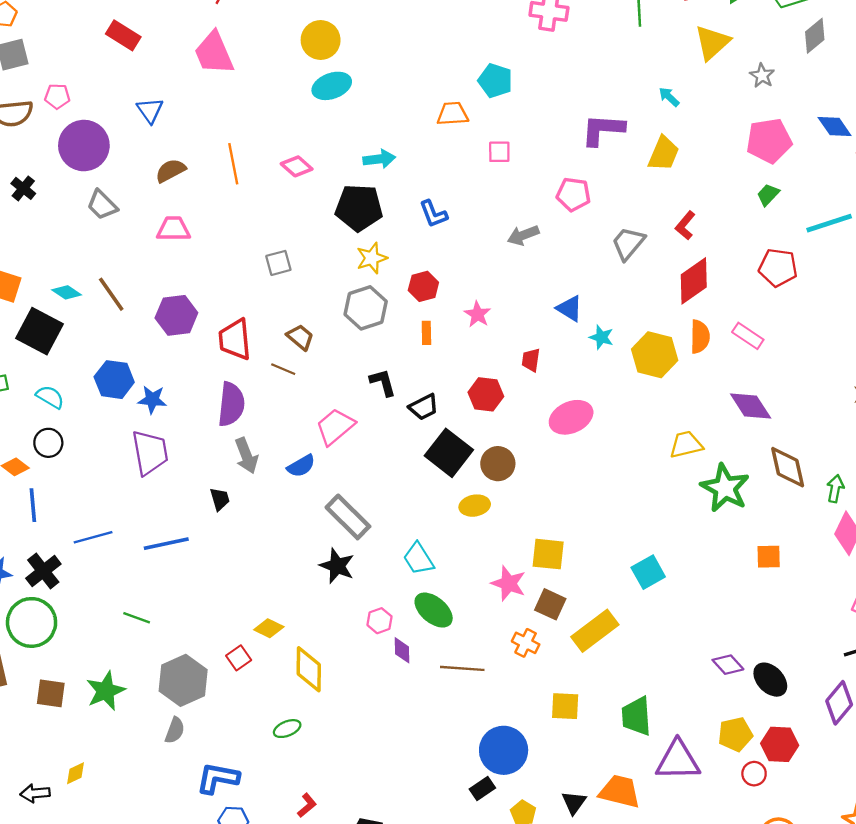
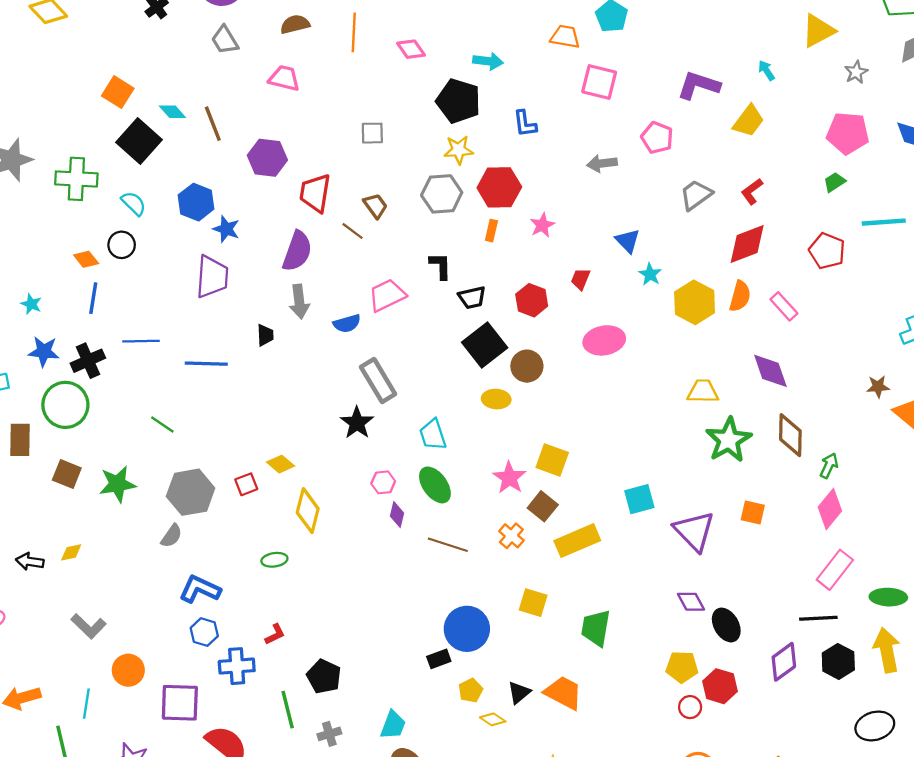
pink square: (499, 152) -> (599, 82), size x1.6
red hexagon: (423, 286) -> (499, 187), size x1.5
purple triangle: (678, 761) -> (694, 531), moved, turned 33

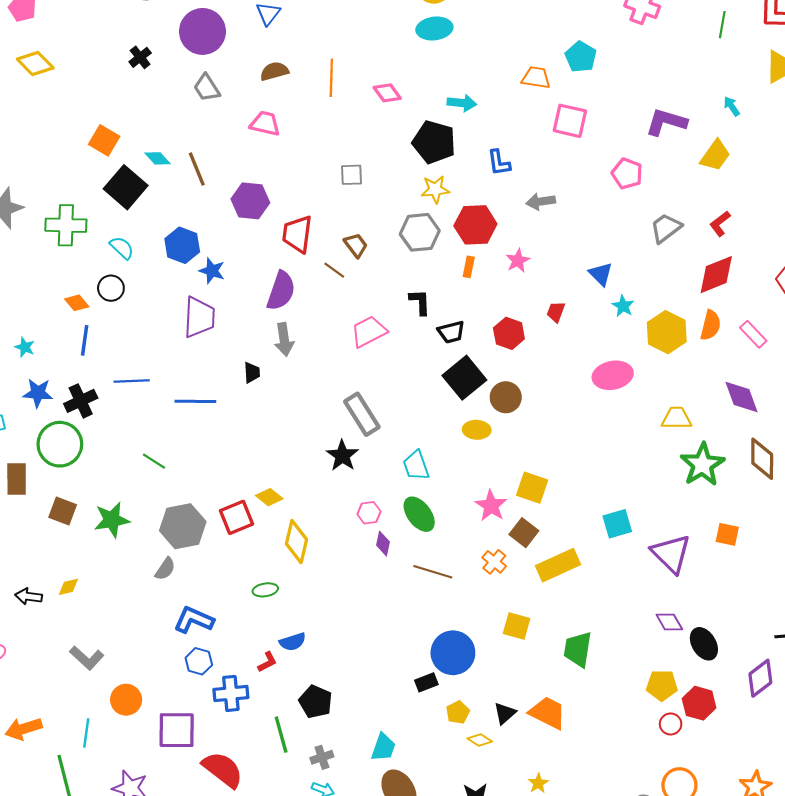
gray arrow: (602, 163) -> (541, 202), moved
blue semicircle: (347, 323) -> (293, 642), moved
pink ellipse: (604, 340) -> (613, 375), moved
red square: (246, 484) -> (236, 517), size x1.5

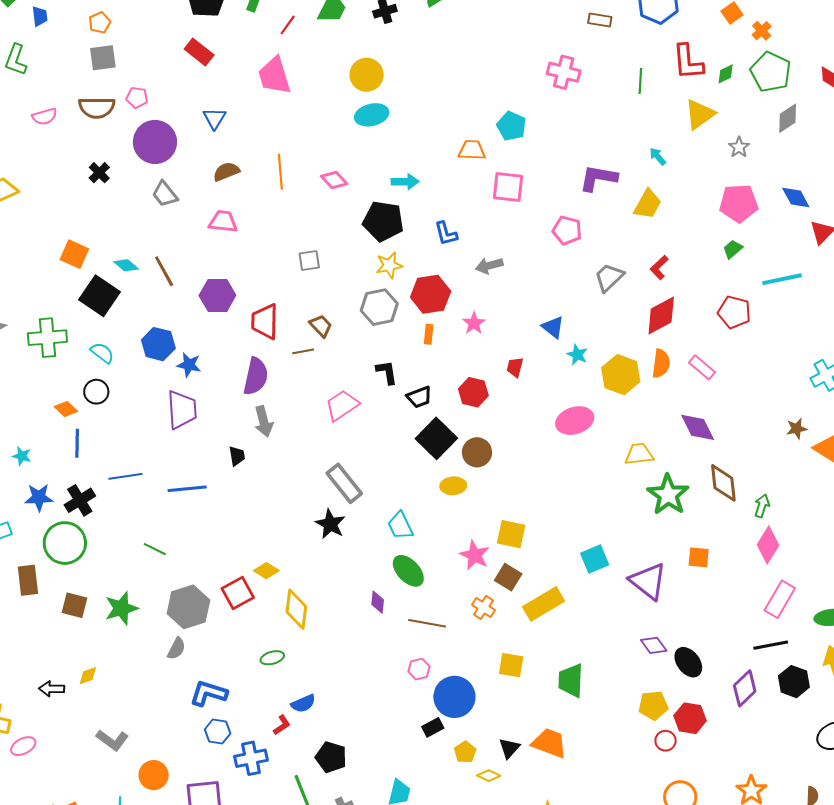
brown line: (334, 270) -> (303, 351), turned -40
pink hexagon: (369, 513) -> (419, 669), moved

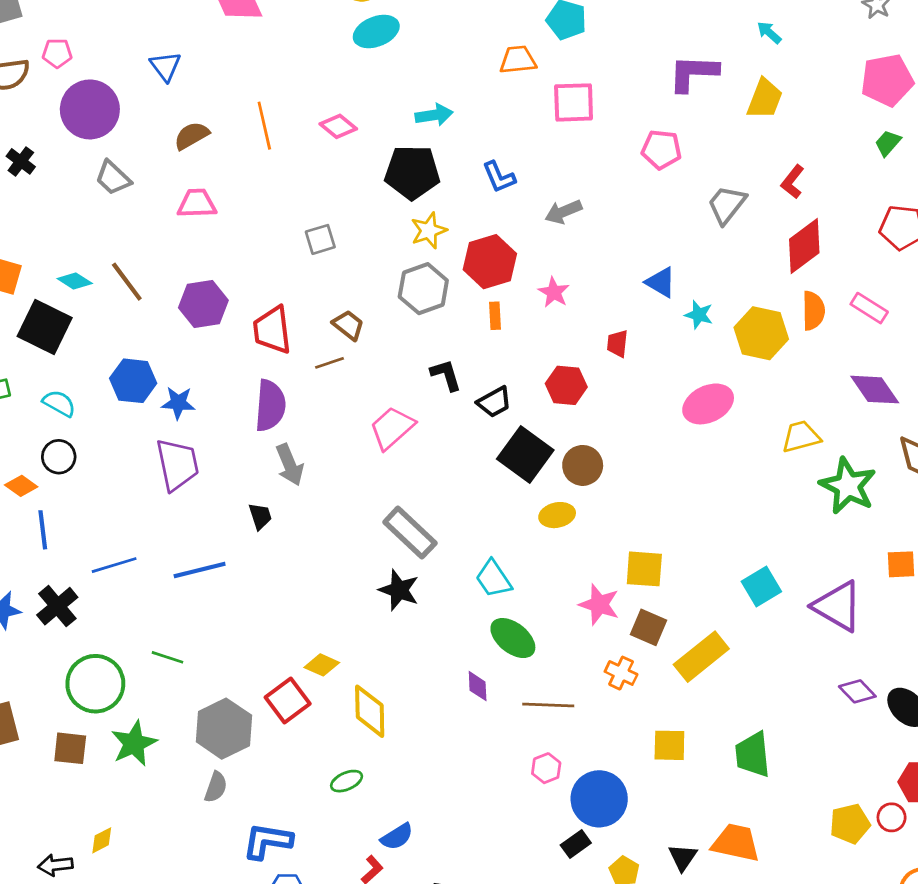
green circle: (65, 543) -> (95, 684), moved
yellow pentagon: (653, 705) -> (850, 824), moved

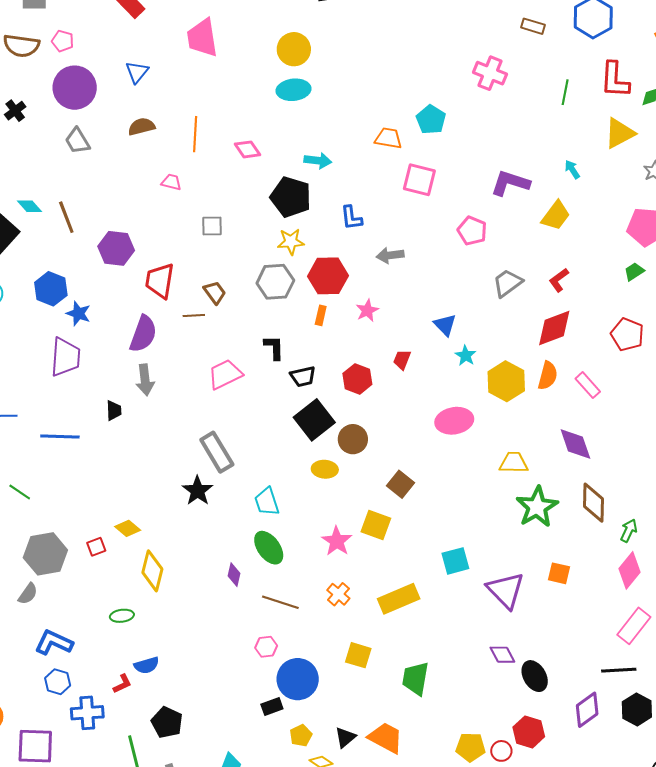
pink trapezoid: (197, 203) -> (171, 182), moved, size x0.7
brown square: (648, 627) -> (401, 484), moved
red square: (288, 700) -> (96, 547), size x0.6

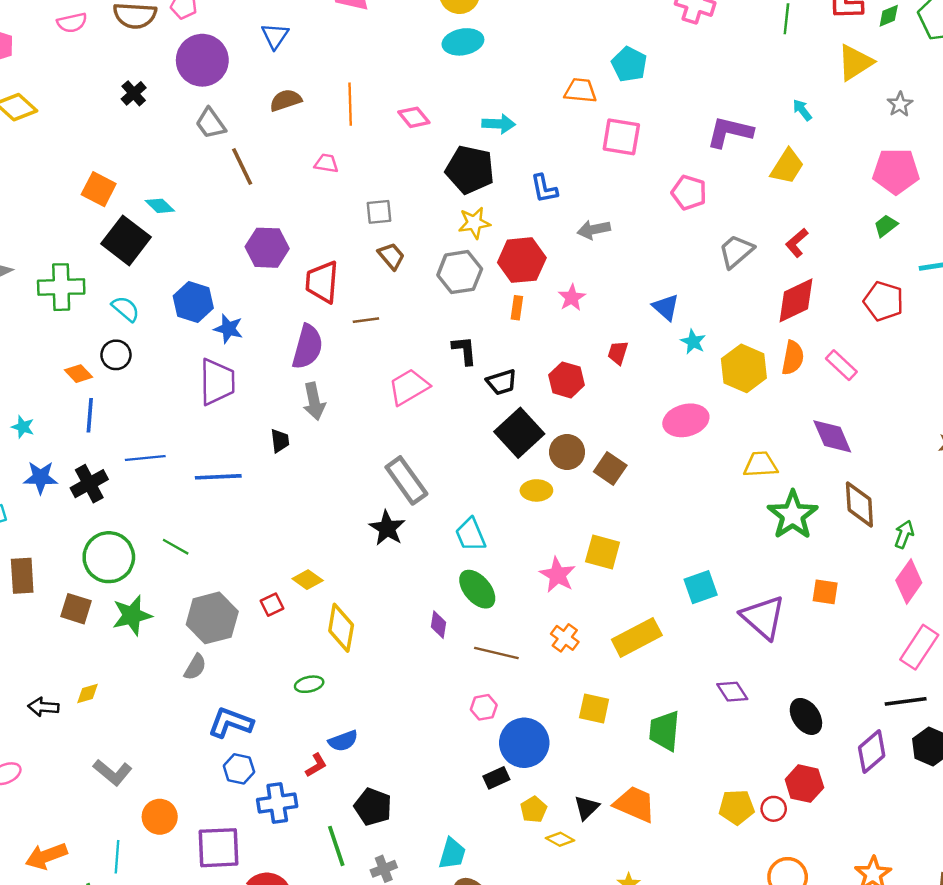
brown line: (66, 217) -> (242, 167), moved
brown trapezoid: (215, 292) -> (391, 256), moved
brown square: (401, 484) -> (610, 469), moved
purple diamond: (502, 655) -> (732, 692), moved

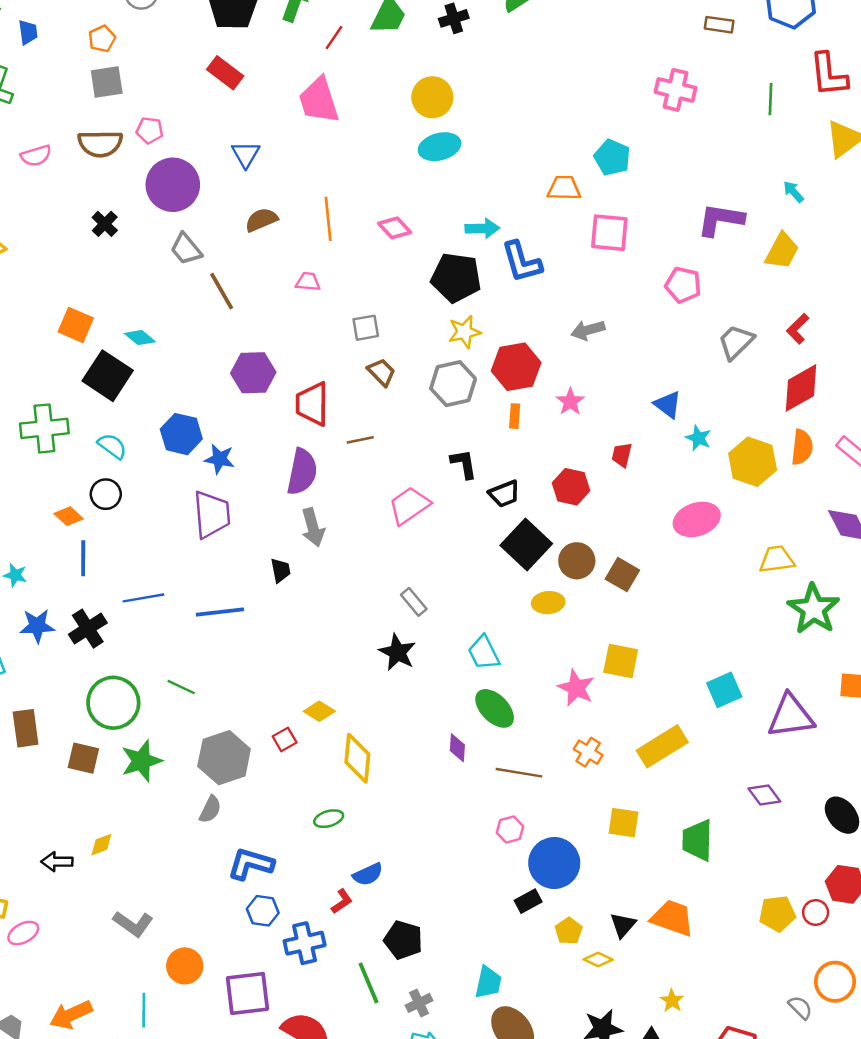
blue L-shape: (544, 189) -> (522, 262), moved, size x1.4
gray rectangle: (406, 480) -> (414, 602), size x0.6
purple triangle: (763, 617) -> (791, 716), turned -45

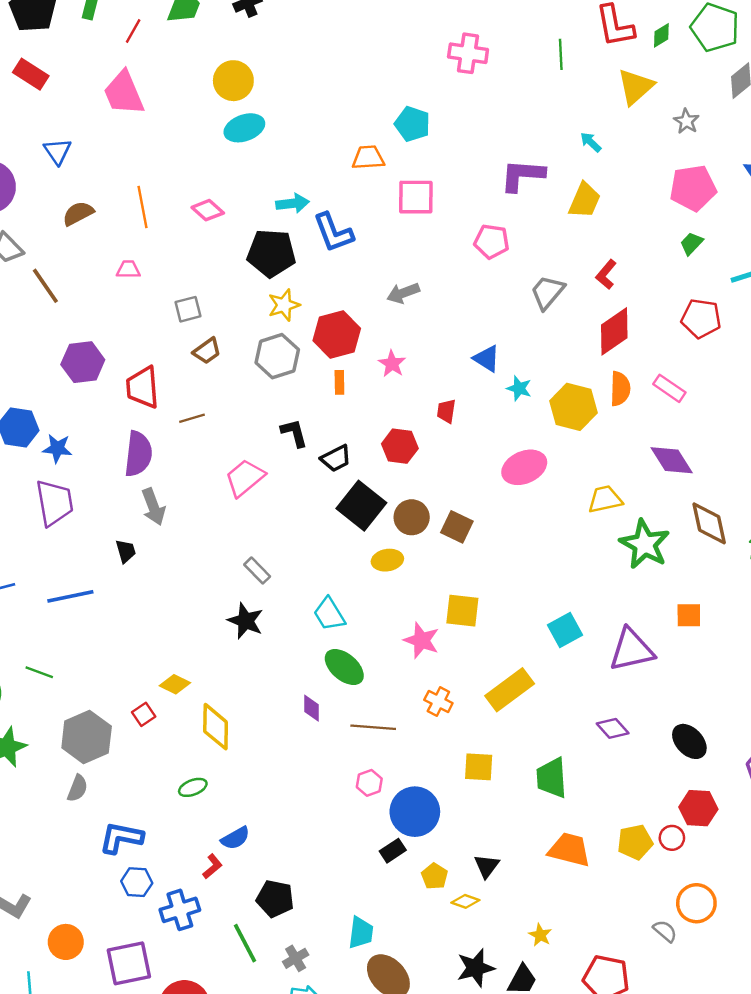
brown trapezoid: (382, 372) -> (207, 351), turned 104
orange trapezoid: (672, 918) -> (569, 850), moved

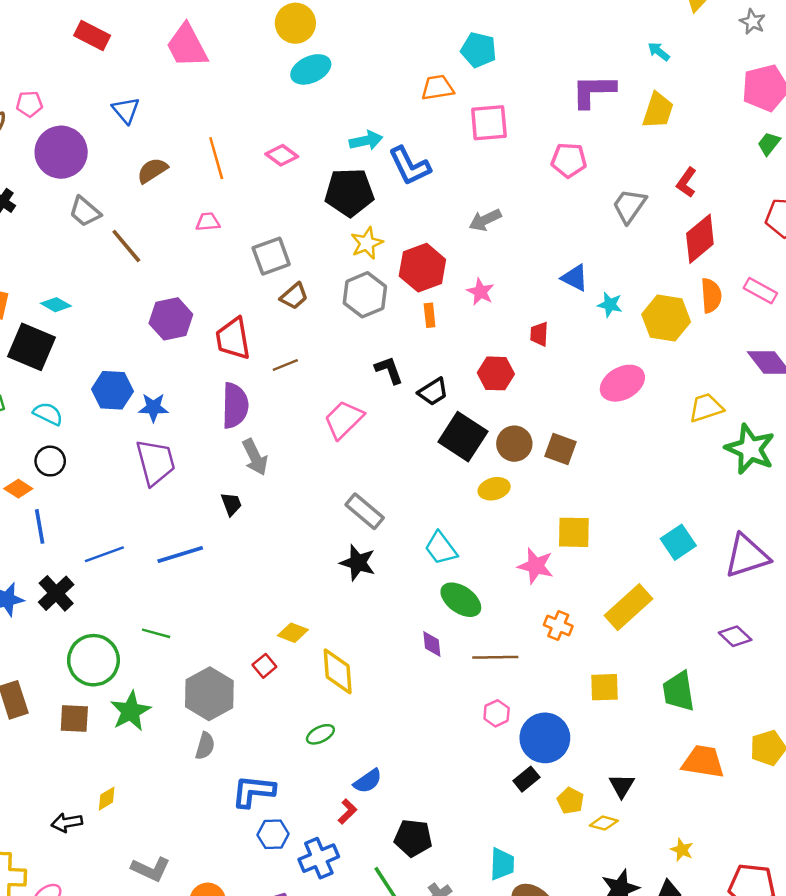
gray square: (188, 309) -> (271, 256), size x1.4
gray rectangle: (257, 571) -> (365, 511), size x1.4

